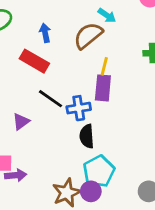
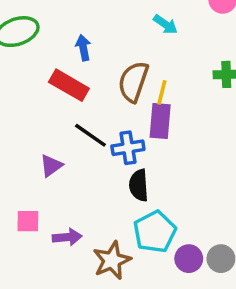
brown semicircle: (88, 36) -> (133, 82), moved, turned -32
purple arrow: (16, 175) -> (67, 237), moved
purple circle: (91, 191) -> (189, 259), moved

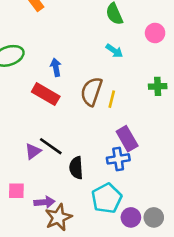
purple rectangle: (160, 121) -> (127, 139), moved, turned -35
black line: (90, 135) -> (51, 146), moved
blue cross: (128, 148) -> (118, 159), moved
black semicircle: (139, 185) -> (76, 168), moved
brown star: (112, 260) -> (58, 217), moved

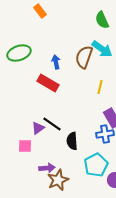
cyan arrow: (114, 51) -> (102, 49), size x1.5
brown semicircle: (91, 91) -> (84, 57), moved
pink square: (16, 191) -> (25, 146), moved

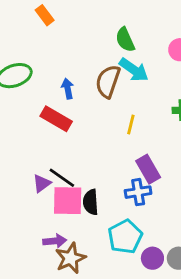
green semicircle: (102, 20) -> (125, 40), moved
pink square: (25, 146) -> (68, 201), moved, size x1.6

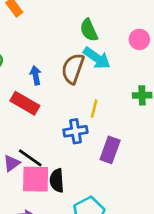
purple rectangle: (148, 169) -> (110, 150), turned 50
blue cross: (138, 192) -> (75, 131), moved

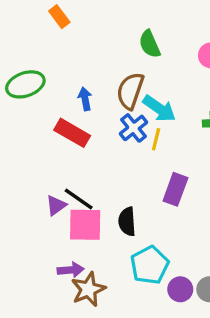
cyan arrow: (97, 58) -> (159, 109), moved
blue cross: (75, 131) -> (133, 128), moved, turned -30
black semicircle: (57, 180) -> (127, 222), moved

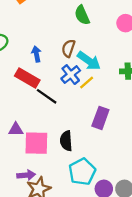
brown semicircle: (130, 91) -> (68, 48), size x0.7
yellow line: (156, 139) -> (87, 83), turned 35
black line: (79, 199) -> (47, 96), moved
purple triangle: (56, 205) -> (16, 129), turned 35

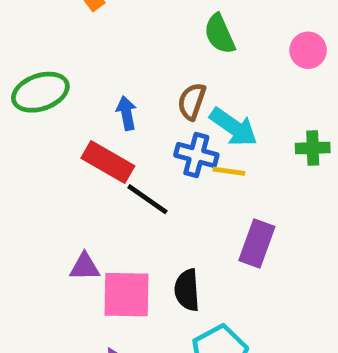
blue cross: (71, 75) -> (196, 155), turned -36
yellow line: (87, 83) -> (229, 171), turned 49

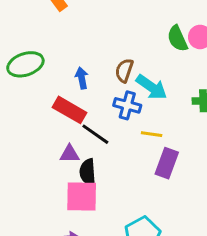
green semicircle: (220, 34) -> (177, 38), moved
yellow line: (229, 171) -> (152, 134), moved
purple triangle: (85, 267) -> (70, 154), moved
black semicircle: (187, 290) -> (88, 172), moved

